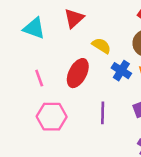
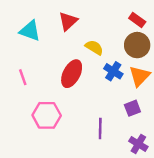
pink line: (39, 78) -> (23, 77), moved
purple line: (103, 113) -> (100, 128), moved

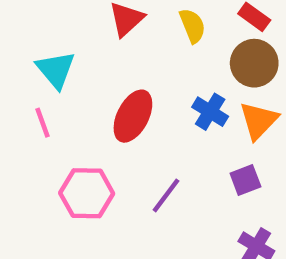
cyan triangle: (30, 31) -> (56, 70), moved, turned 30
yellow semicircle: (94, 47) -> (192, 26), moved, turned 36
purple line: (100, 128) -> (166, 195), moved, turned 36

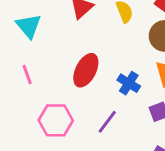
cyan triangle: (56, 70) -> (29, 26), moved
blue cross: (210, 112) -> (129, 83), moved

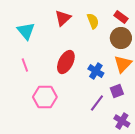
purple line: (107, 122) -> (97, 103), moved

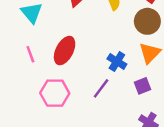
red ellipse: (66, 62) -> (65, 51), moved
purple line: (97, 103) -> (101, 88), moved

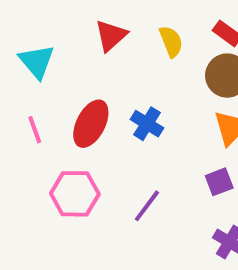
blue cross: (117, 62) -> (147, 124), moved
purple line: (101, 88) -> (147, 206), moved

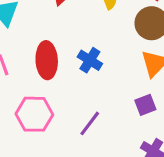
red ellipse: (91, 124) -> (47, 60), turned -30

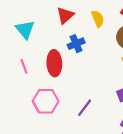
blue cross: (90, 60) -> (76, 44), moved, turned 35

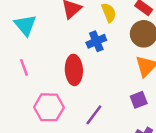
blue cross: (76, 44) -> (96, 41), moved
red ellipse: (54, 63) -> (74, 70), moved

